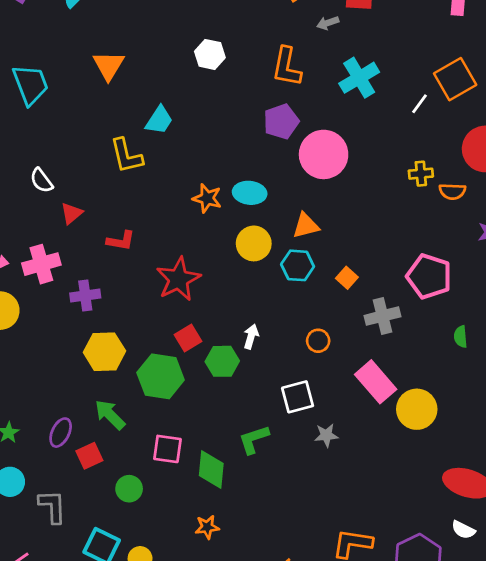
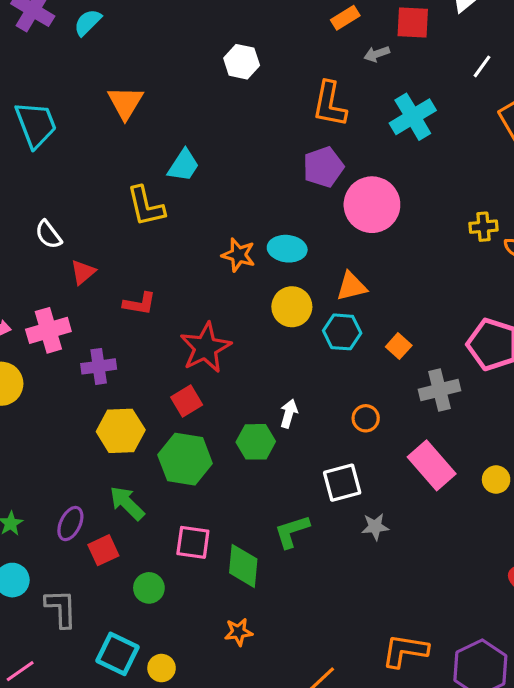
white hexagon: (210, 54) -> (242, 62), moved
white line: (419, 104) -> (482, 66), moved
red square: (188, 338) -> (187, 401), moved
yellow circle: (417, 409) -> (496, 480), moved, size x0.6

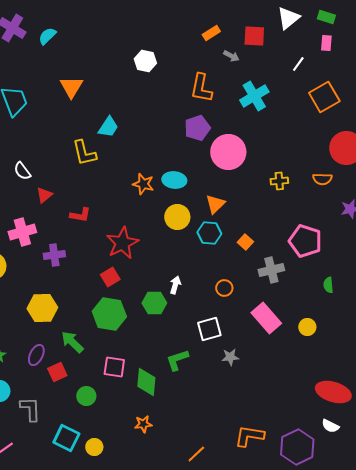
gray arrow: (377, 54) -> (231, 56), turned -133
yellow cross: (483, 227) -> (279, 181), moved
orange triangle: (352, 286) -> (215, 204), turned -30
yellow hexagon: (121, 431) -> (42, 308), moved

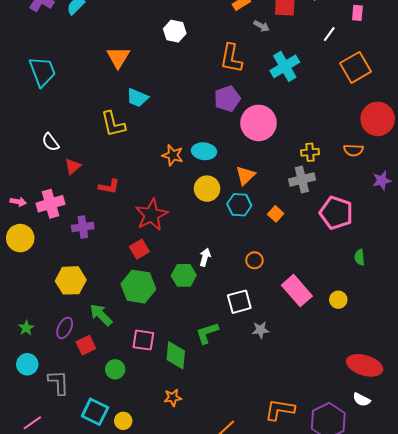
orange triangle: (71, 87) -> (118, 57), moved
cyan trapezoid: (108, 127) -> (137, 98), turned 80
gray cross: (271, 270) -> (302, 179), moved

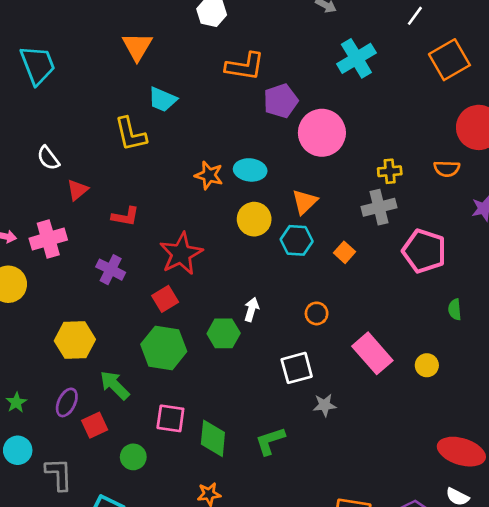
orange L-shape: (231, 58) -> (245, 66), moved, turned -92
purple cross: (83, 227) -> (111, 270), moved, turned 35
green L-shape: (207, 333) -> (270, 441), moved

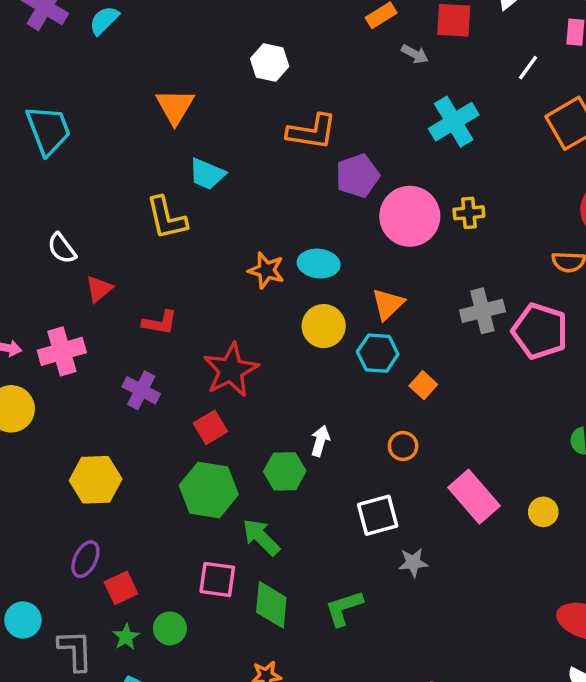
yellow cross: (390, 171) -> (469, 213), moved
pink pentagon: (424, 251) -> (540, 331), moved
orange square: (344, 252) -> (423, 385), moved
green arrow: (115, 385) -> (261, 537), moved
green star: (16, 402) -> (126, 637), moved

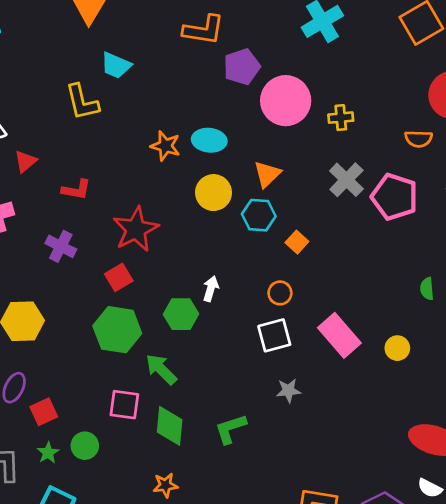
yellow cross: (469, 213) -> (341, 118), moved
gray cross: (482, 311) -> (346, 180), turned -32
white square: (378, 515) -> (274, 335), moved

